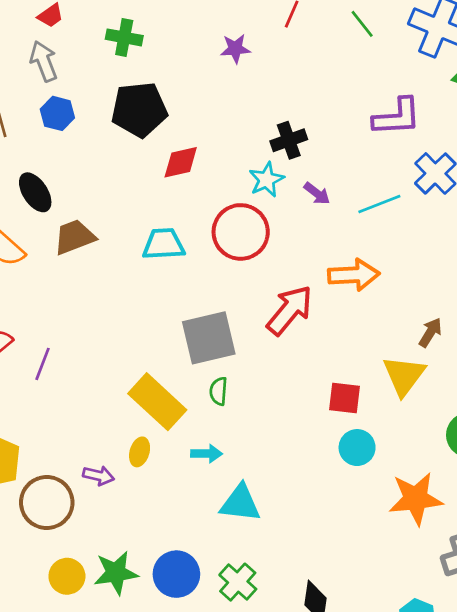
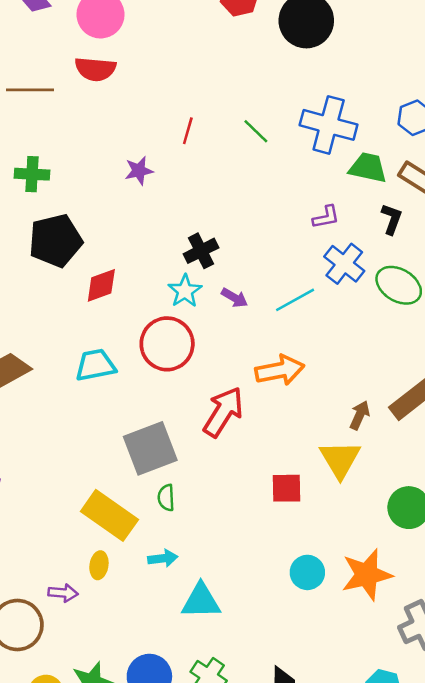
purple L-shape: (397, 117) -> (326, 217), moved, size x0.6
cyan circle: (357, 448) -> (307, 572), moved

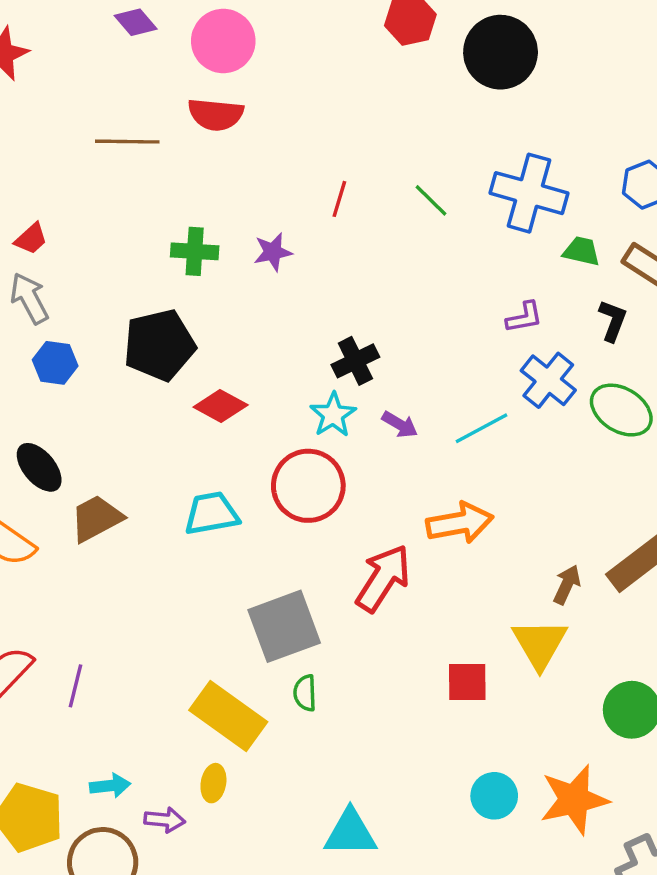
green trapezoid: (368, 168) -> (582, 251), size x0.7
green cross: (32, 174) -> (195, 251), moved
red diamond: (101, 285) -> (221, 406), turned 48
cyan arrow: (163, 558) -> (110, 786), moved

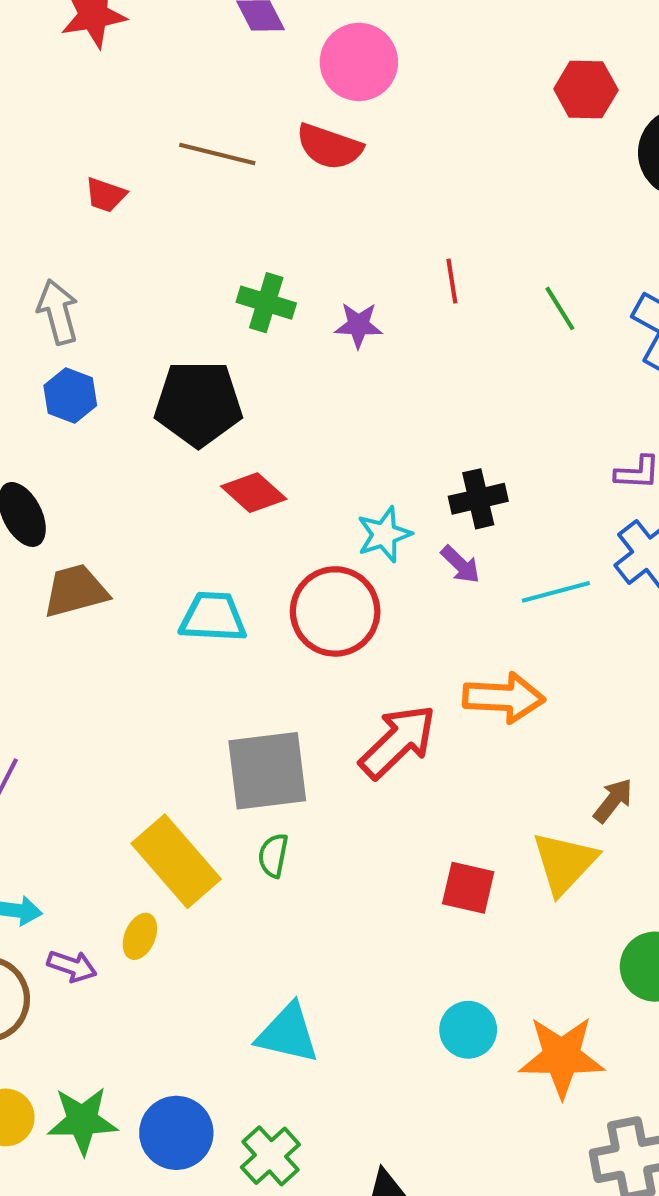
red line: (339, 199) -> (452, 281), turned -39
red trapezoid: (31, 239) -> (106, 195), moved, turned 48
black cross: (355, 361) -> (478, 499), moved

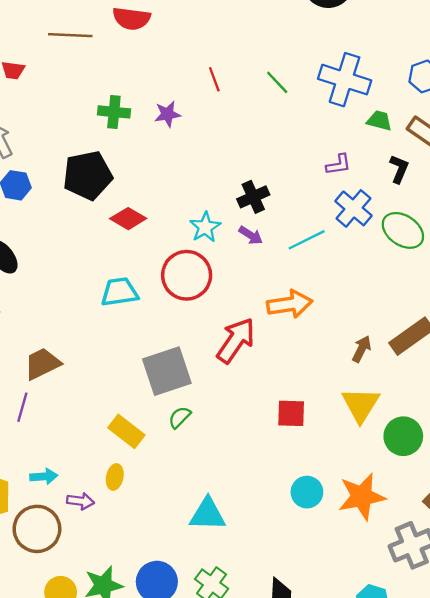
brown trapezoid: (76, 591) -> (42, 364), moved
green semicircle: (273, 855) -> (180, 417), turned 45
yellow rectangle: (176, 861) -> (126, 431), size x0.7
yellow triangle: (564, 863) -> (361, 405), moved

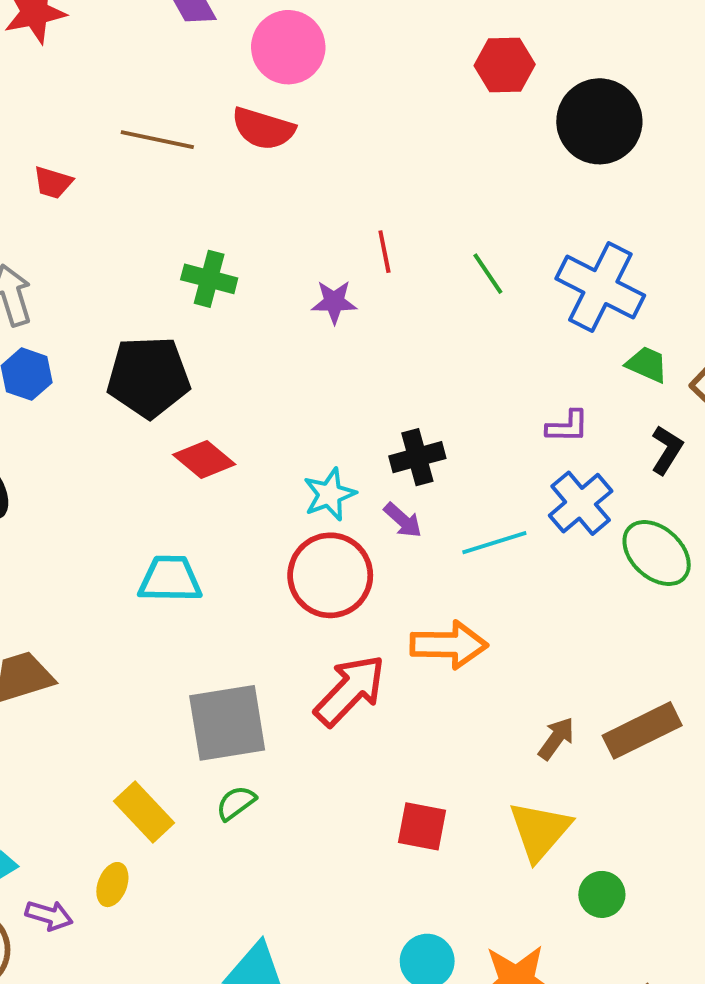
purple star: (168, 114) -> (334, 302), moved
red circle: (187, 275) -> (330, 575), moved
green circle: (403, 436) -> (602, 894), size x0.7

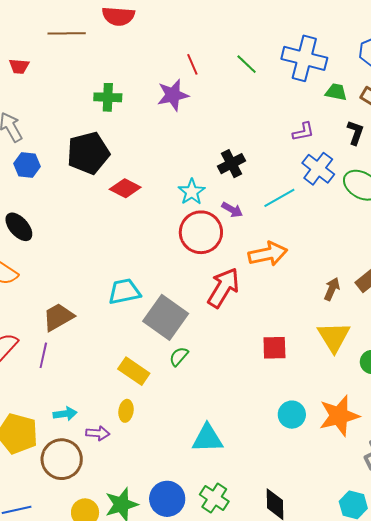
purple star: (334, 302) -> (173, 95), size x1.4
purple arrow: (403, 520) -> (232, 210), moved
cyan trapezoid: (170, 579) -> (124, 292), moved
gray square: (227, 723) -> (166, 317), turned -33

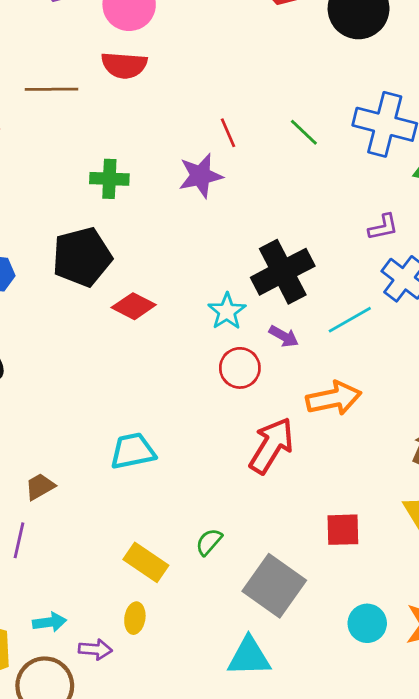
black cross: (232, 164) -> (283, 272), size x1.6
red circle: (201, 232) -> (240, 368), size x0.7
brown trapezoid: (58, 317) -> (40, 487), size x0.7
gray square: (166, 317) -> (274, 586), moved

